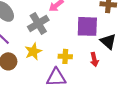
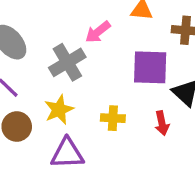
purple triangle: (56, 77) -> (67, 154), moved

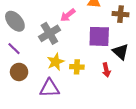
yellow star: (59, 110) -> (56, 62), moved

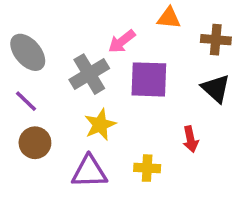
purple square: (99, 36) -> (149, 79), moved
black triangle: (121, 52) -> (216, 88), moved
yellow cross: (77, 67) -> (147, 168), moved

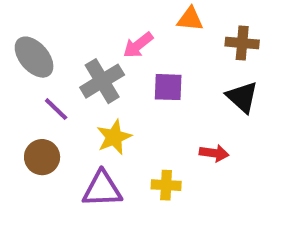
purple square: (149, 79) -> (168, 87), size x0.7
purple line: (26, 101) -> (56, 109), moved
red arrow: (190, 139) -> (214, 153), turned -70

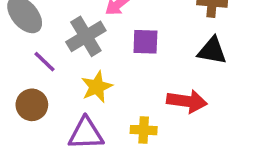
black triangle: (242, 97) -> (212, 51), turned -32
red arrow: (214, 153) -> (187, 101), size x1.5

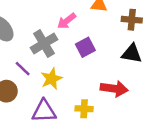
purple square: (145, 42) -> (85, 47), turned -30
purple line: (44, 62) -> (23, 69), moved

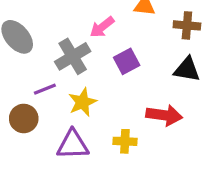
purple line: (23, 69) -> (45, 89), turned -66

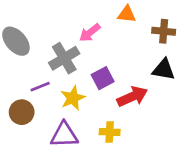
purple square: (127, 61) -> (103, 78), moved
red arrow: (164, 115) -> (132, 97), moved, turned -32

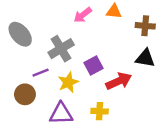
pink arrow: (90, 33) -> (83, 15), moved

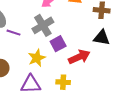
gray cross: (61, 49) -> (43, 25), moved
purple line: (41, 73) -> (13, 33), moved, turned 40

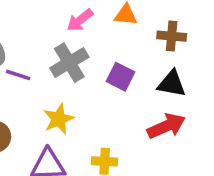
purple square: (58, 44) -> (120, 77), moved, turned -35
red arrow: (79, 57) -> (166, 126), moved

